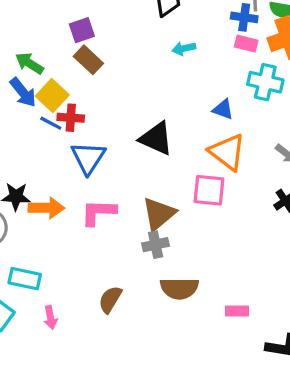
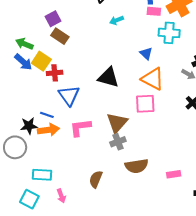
blue triangle: (223, 109) -> (146, 53), turned 32
blue line: (51, 123) -> (47, 115), moved

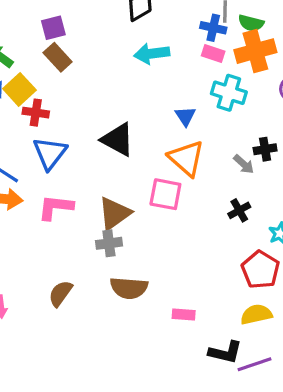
cyan arrow: (116, 20) -> (152, 54), size x1.5

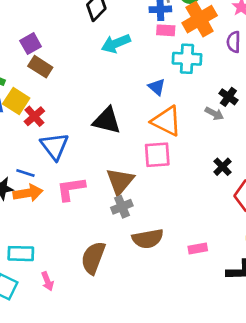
red cross: (36, 113) -> (34, 116), turned -35
black cross: (265, 149) -> (228, 97), turned -30
black cross: (239, 210) -> (223, 167), moved
brown semicircle: (60, 293) -> (93, 258), size x1.4

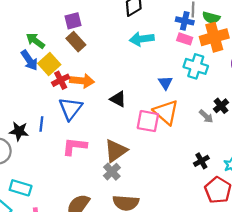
black triangle: (107, 121) -> (118, 99), size x0.7
pink square: (157, 155) -> (148, 121), moved
blue line: (25, 173) -> (41, 124), turned 64
orange arrow: (28, 193) -> (82, 81), moved
gray cross: (122, 207) -> (112, 172), turned -36

